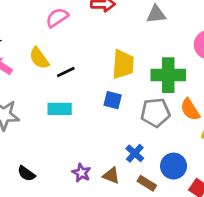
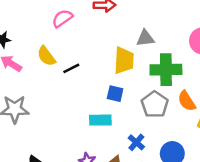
gray triangle: (156, 14) -> (145, 38), moved
cyan rectangle: (60, 109) -> (100, 120), moved
gray pentagon: (155, 113) -> (155, 104), turned -30

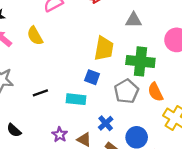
gray triangle: (145, 38) -> (133, 20), moved
black line: (71, 68) -> (40, 93), moved

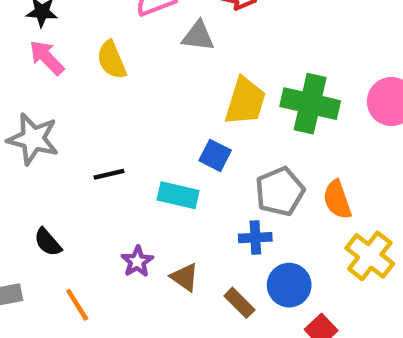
gray triangle: (133, 20) -> (198, 36), moved
green cross: (140, 61) -> (310, 104), moved
blue cross: (106, 123) -> (255, 238), moved, turned 32

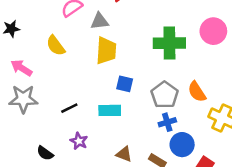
pink arrow: (47, 58) -> (21, 68), moved
yellow trapezoid: (245, 101) -> (106, 51), moved
blue cross: (255, 238) -> (167, 122), moved
purple star: (137, 261) -> (79, 141), moved

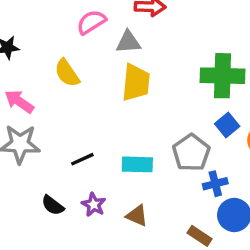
blue square: (125, 84) -> (227, 125), moved, turned 35
gray pentagon: (165, 95) -> (191, 153), moved
black semicircle: (45, 153) -> (53, 205), moved
brown triangle: (124, 154) -> (137, 216), moved

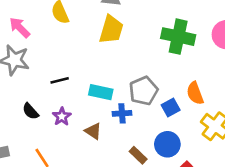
blue square: (227, 125) -> (171, 107), moved
blue cross: (215, 184) -> (122, 113), moved

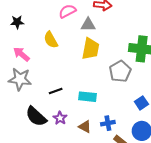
gray pentagon: (143, 91) -> (120, 71), moved
black semicircle: (31, 111) -> (36, 117), size x1.6
blue cross: (122, 113) -> (108, 123), moved

